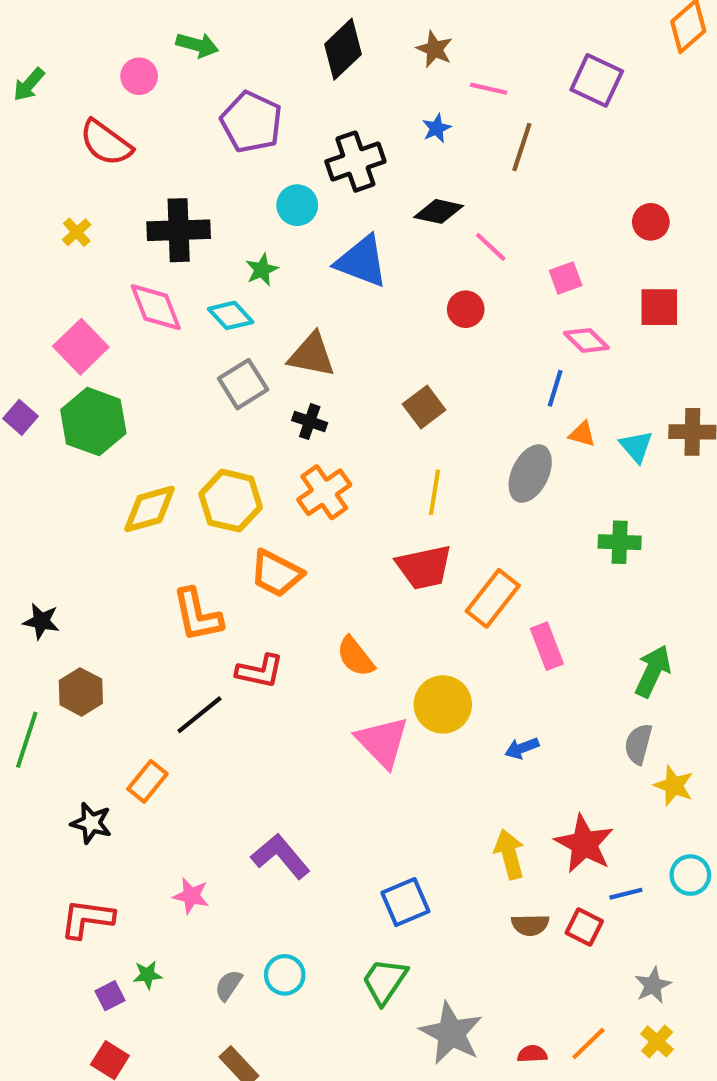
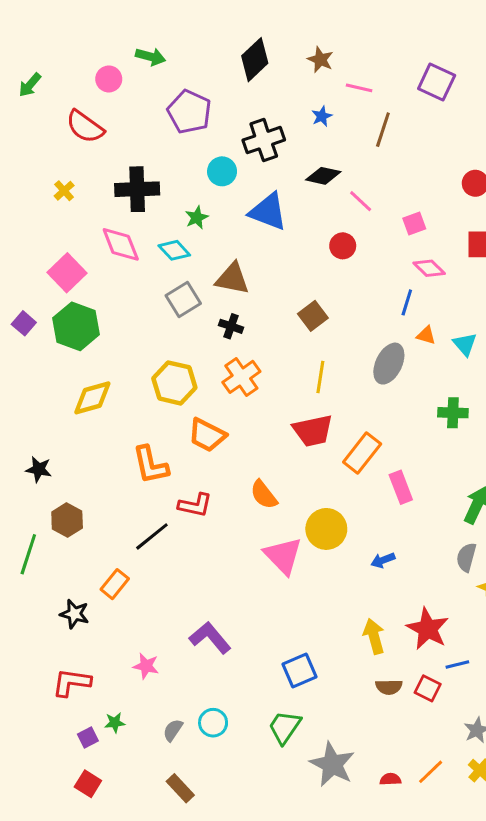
yellow diamond: (150, 509) -> (92, 398), moved

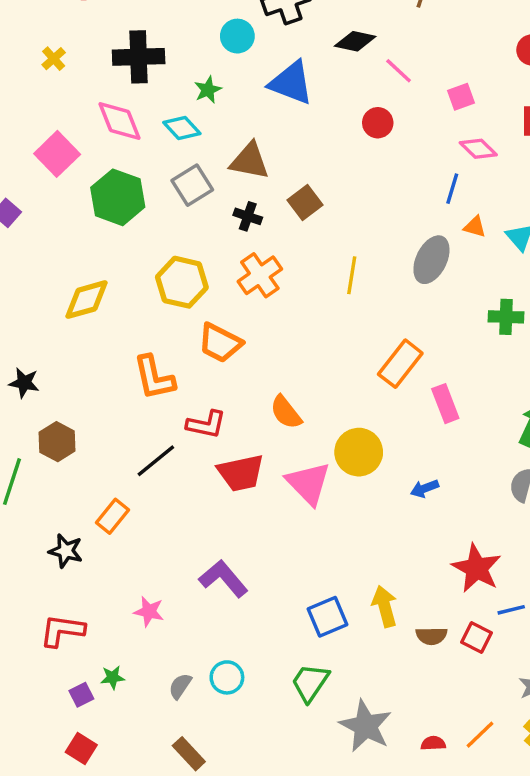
brown square: (313, 316) -> (305, 202), moved
green hexagon: (76, 326) -> (118, 197), moved
red trapezoid: (313, 431) -> (241, 473), moved
yellow arrow: (374, 636) -> (385, 606), moved

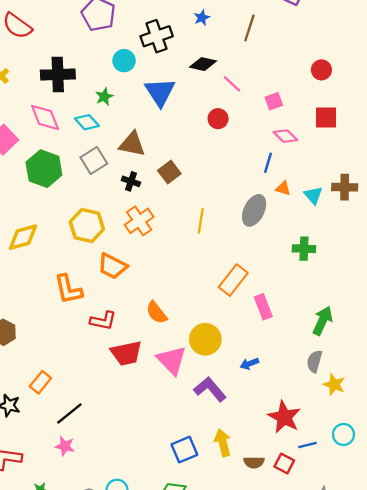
blue triangle: (291, 83) -> (160, 92), turned 36
black line: (156, 461) -> (69, 414), moved
purple L-shape: (223, 579) -> (210, 389), moved

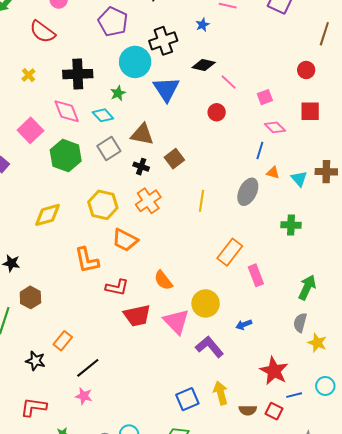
brown line: (249, 28) -> (324, 34), moved
cyan circle: (124, 61) -> (135, 62), size x1.6

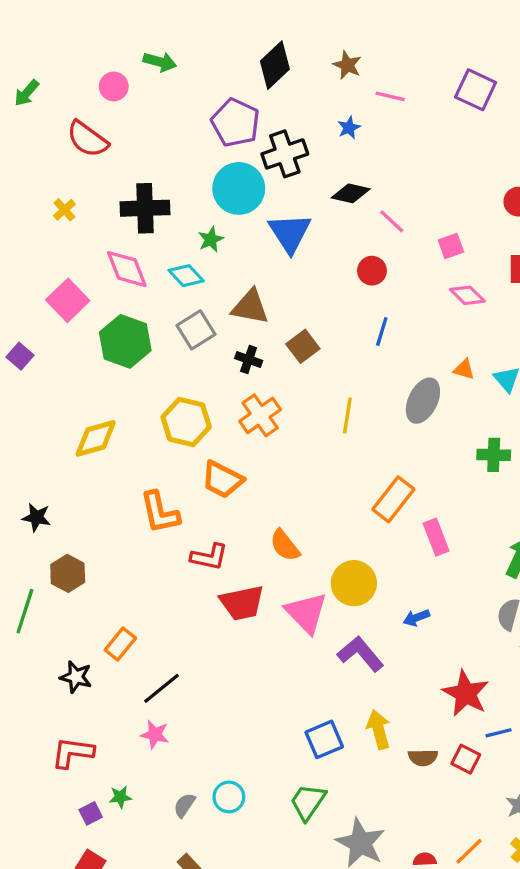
purple pentagon: (113, 22) -> (235, 123), moved
blue line: (260, 151) -> (382, 332), moved

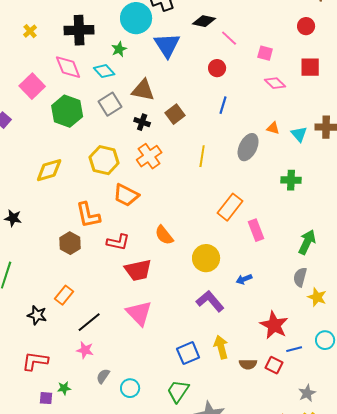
pink square: (451, 246) -> (265, 53), turned 35
brown hexagon: (68, 573) -> (70, 243), moved
pink triangle: (306, 613) -> (139, 313), moved
gray semicircle: (184, 805) -> (103, 376), moved
purple square: (91, 813) -> (46, 398), turned 32

